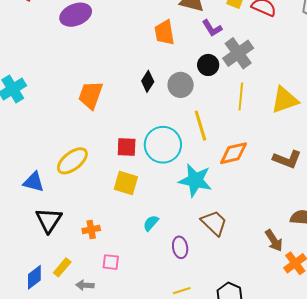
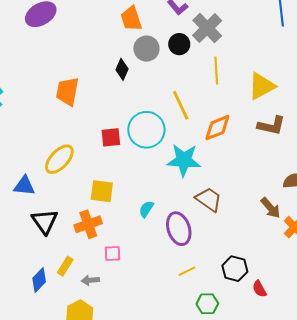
gray circle: (181, 85) -> (146, 49), moved
yellow triangle: (285, 100) -> (262, 86), moved
yellow square: (126, 183) -> (102, 191), moved
orange cross: (91, 229) -> (88, 224), size x1.5
purple ellipse: (180, 247) -> (179, 229), size x1.5

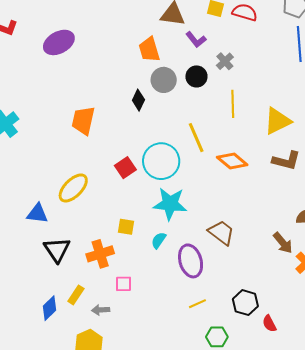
gray cross: (207, 28) -> (225, 61), size x0.6
orange diamond: (217, 128) -> (232, 161), turned 60
red square: (111, 137) -> (125, 168), turned -30
cyan star: (184, 160) -> (170, 204), moved
yellow square: (102, 191) -> (126, 227), moved, size x0.7

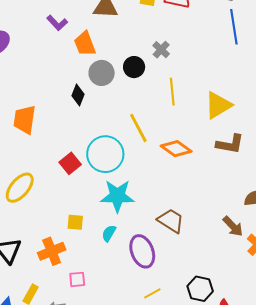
purple L-shape: (196, 39) -> (57, 23), moved

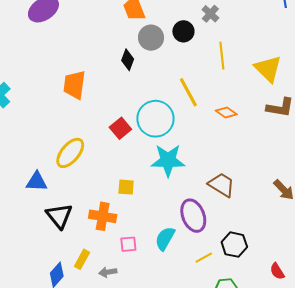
yellow triangle: (218, 105) -> (268, 69), turned -44
orange diamond: (176, 149) -> (226, 113), size x0.7
cyan semicircle: (109, 233) -> (165, 238), moved, size x1.4
orange cross: (52, 251) -> (103, 216), turned 32
black hexagon: (200, 289) -> (234, 245), moved

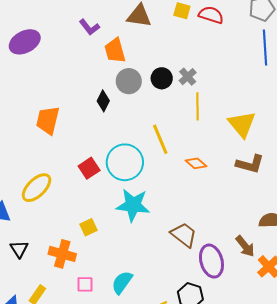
gray cross: (210, 14) -> (188, 77), moved
yellow square: (126, 187) -> (89, 227), turned -36
black triangle: (59, 216) -> (19, 249), size x0.7
purple ellipse: (193, 216) -> (211, 261), moved

